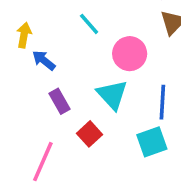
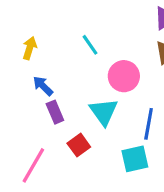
blue arrow: (44, 60) -> (43, 86), moved

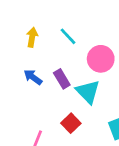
yellow arrow: (30, 48) -> (32, 37), moved
purple rectangle: (55, 112) -> (62, 79), moved

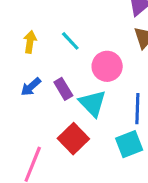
blue arrow: (33, 77) -> (31, 87), turned -78
red square: (71, 123) -> (73, 139), size x1.4

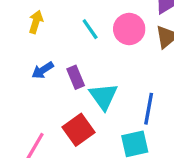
yellow arrow: (30, 42) -> (36, 22), moved
pink circle: (107, 66) -> (129, 29), moved

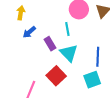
cyan line: (90, 29) -> (67, 29), moved, turned 32
blue arrow: (43, 70) -> (29, 32), moved

